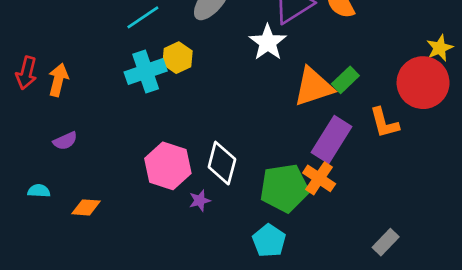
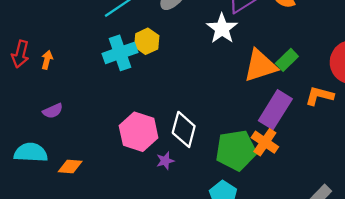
orange arrow: (58, 80) -> (47, 60), size x0.7
orange L-shape: (384, 123) -> (319, 96), turned 120
cyan semicircle: (39, 191) -> (31, 153), size x1.8

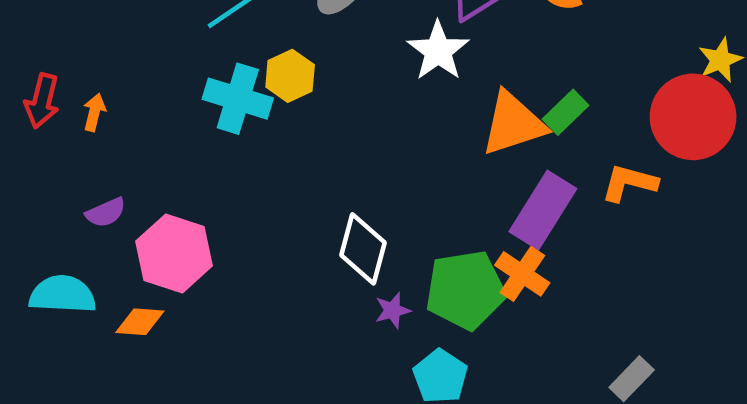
cyan cross: (120, 53) -> (238, 99), turned 36
pink hexagon: (139, 132) -> (174, 253), moved
purple star: (165, 161) -> (393, 310), moved

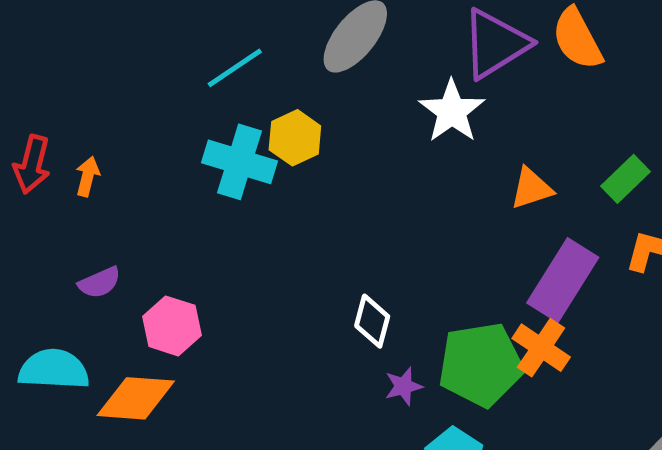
green rectangle: (566, 112) -> (625, 179), moved
orange triangle: (513, 124) -> (531, 188), size x0.6
white diamond: (363, 249) -> (372, 321), size x0.7
pink hexagon: (174, 253) -> (172, 326), size x0.7
orange diamond: (140, 322) -> (136, 398), size x1.5

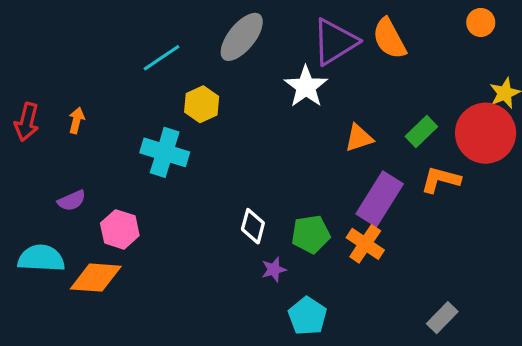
cyan cross: (239, 162) -> (165, 152), moved
orange arrow: (88, 176) -> (76, 120), moved
green pentagon: (481, 365) -> (311, 234), moved, size x0.7

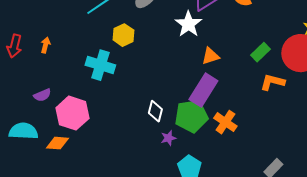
orange triangle: (359, 138) -> (210, 56), moved
purple rectangle: (380, 199) -> (203, 90), moved
pink hexagon: (120, 229) -> (72, 113), size x1.4
green pentagon: (311, 234) -> (191, 116), size x1.4
orange diamond: (96, 278) -> (57, 143), size x0.7

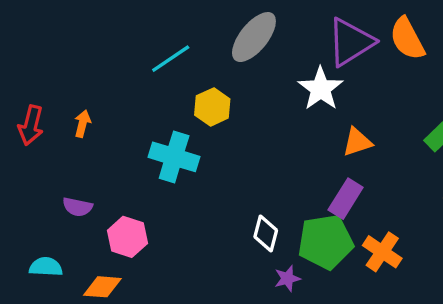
purple rectangle: (203, 90) -> (346, 199), size x0.7
purple semicircle: (42, 95) -> (77, 207), turned 36
pink hexagon: (72, 113) -> (127, 237), size x0.7
cyan semicircle: (23, 131) -> (46, 267), size x0.7

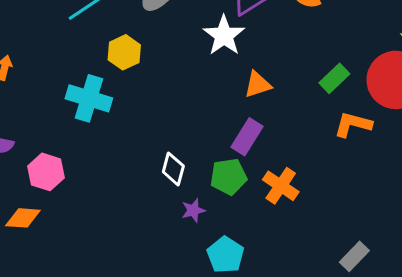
green pentagon: (326, 242) -> (229, 177), size x0.7

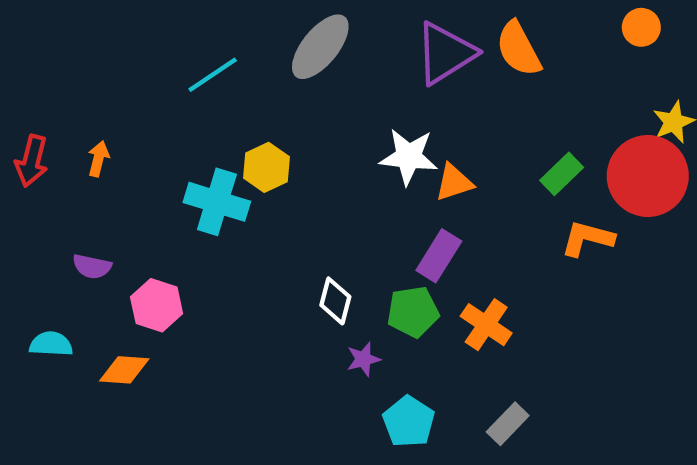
white star: (224, 35) -> (409, 157), moved, turned -30
yellow hexagon: (124, 52) -> (266, 167), moved
gray rectangle: (354, 256) -> (508, 424), moved

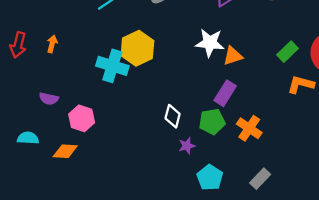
yellow hexagon: (266, 167) -> (137, 48), size x1.4

